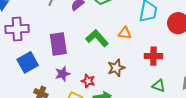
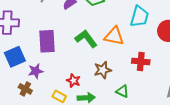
orange triangle: (125, 33) -> (114, 36), size x1.5
purple star: (63, 74) -> (36, 71), moved
green triangle: (159, 86) -> (122, 91), moved

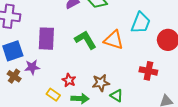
red cross: (141, 62) -> (148, 71), moved
brown star: (103, 70) -> (101, 83), moved
brown cross: (25, 89) -> (14, 76), moved

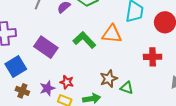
purple rectangle: (46, 39) -> (46, 47), turned -45
purple star: (32, 67) -> (47, 88), moved
red star: (69, 80) -> (67, 82), moved

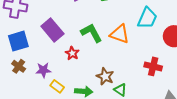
brown star: (109, 79) -> (105, 76), turned 30
red star: (67, 82) -> (72, 53), moved

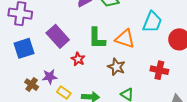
green L-shape: (91, 33) -> (97, 38), turned -150
brown cross: (19, 66) -> (32, 85), moved
brown star: (105, 76) -> (116, 67), moved

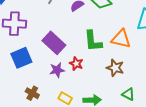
purple star: (50, 77) -> (57, 70), moved

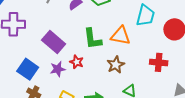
blue square: (21, 58) -> (28, 69), moved, turned -30
brown star: (115, 68) -> (116, 65), turned 30

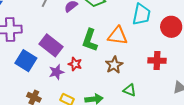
green L-shape: (93, 39) -> (90, 40), turned 30
blue square: (28, 69) -> (26, 61), moved

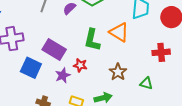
orange triangle: (118, 36) -> (119, 32), turned 30
brown star: (114, 65) -> (118, 72), moved
green triangle: (130, 90) -> (146, 83), moved

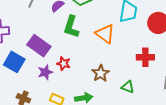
green L-shape: (92, 40) -> (71, 27), moved

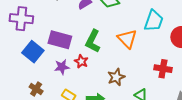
green L-shape: (71, 27) -> (93, 41), moved
purple rectangle: (39, 46) -> (60, 40), turned -30

